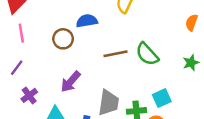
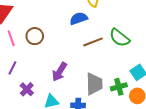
blue semicircle: (87, 21) -> (79, 18), moved
brown circle: (63, 39) -> (35, 36), moved

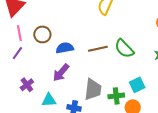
blue semicircle: (79, 18) -> (65, 48), moved
purple line: (12, 68) -> (17, 53), moved

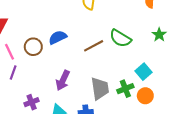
blue semicircle: (65, 48) -> (58, 37), moved
purple cross: (27, 85) -> (32, 102), turned 32

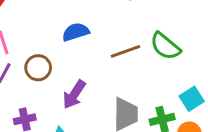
brown circle: (33, 47) -> (38, 68), moved

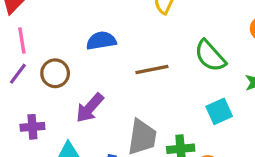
green semicircle: (165, 46) -> (210, 56), moved
cyan square: (192, 99) -> (219, 111), moved

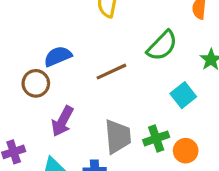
green semicircle: (210, 56) -> (162, 46), turned -80
brown circle: (55, 73) -> (36, 83), moved

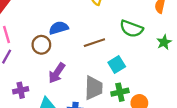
green semicircle: (162, 46) -> (131, 29), turned 60
cyan square: (183, 95) -> (117, 64), moved

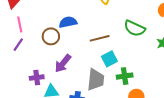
cyan square: (117, 64) -> (109, 59), moved
purple cross: (21, 90) -> (37, 78), moved
green cross: (120, 92) -> (125, 76), moved

